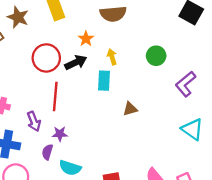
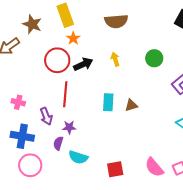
orange star: (86, 39) -> (73, 38), moved
cyan rectangle: (104, 81) -> (108, 102), moved

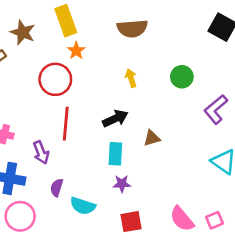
black arrow: (83, 64) -> (115, 118), moved
cyan rectangle: (108, 102) -> (115, 154), moved
purple star: (69, 127) -> (122, 184), moved

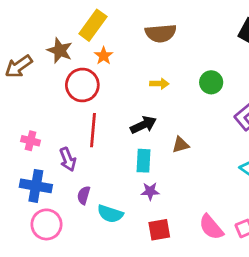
yellow rectangle: (66, 21) -> (93, 25), turned 56
brown star: (23, 32) -> (60, 50), moved
yellow arrow: (131, 78) -> (159, 84), turned 108

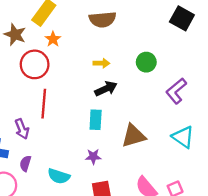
black arrow: (143, 125) -> (106, 89), moved
brown triangle: (181, 145) -> (134, 136), moved, size x1.6
cyan rectangle: (143, 161) -> (96, 120), moved
purple semicircle: (84, 195) -> (25, 163), moved

